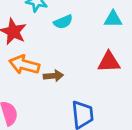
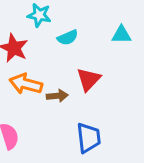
red triangle: (109, 62) -> (89, 79), moved, turned -45

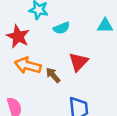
brown arrow: (57, 96) -> (53, 75), turned -126

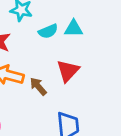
cyan triangle: (105, 26) -> (74, 28), moved

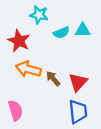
red triangle: (68, 71) -> (78, 82), moved

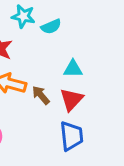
cyan triangle: (83, 30) -> (73, 69), moved
cyan semicircle: (61, 33) -> (51, 27), moved

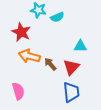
cyan triangle: (73, 69) -> (80, 46), moved

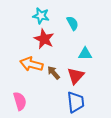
cyan semicircle: (57, 17) -> (72, 23), moved, turned -96
red star: (21, 32) -> (44, 39), moved

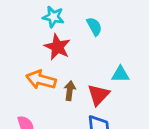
cyan triangle: (85, 54) -> (120, 74), moved
brown arrow: (54, 73) -> (70, 91), turned 48

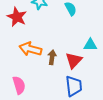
red star: (57, 47) -> (17, 17), moved

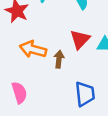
red triangle: (74, 60) -> (80, 39), moved

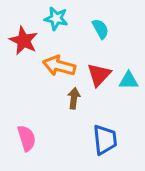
orange arrow: (33, 49) -> (59, 66), moved

